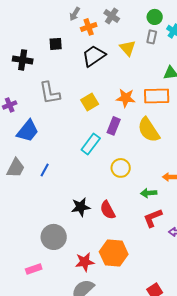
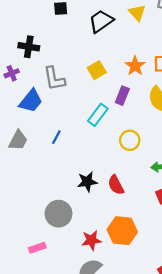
black cross: (23, 60) -> (29, 47), moved
gray L-shape: (50, 93) -> (54, 79), moved
orange star: (126, 98) -> (135, 66), turned 30
blue line: (45, 170) -> (56, 137), moved

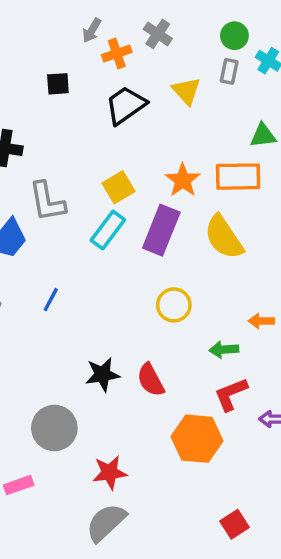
purple rectangle: (122, 96) -> (161, 230), size x1.5
cyan rectangle: (98, 115) -> (108, 230), moved
orange hexagon: (122, 231) -> (197, 439), moved

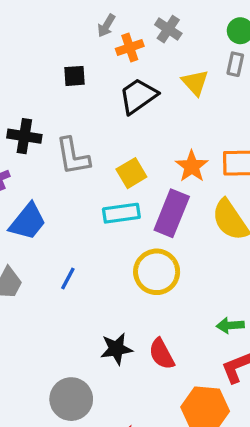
gray L-shape: (47, 202) -> (73, 156), moved
cyan rectangle: (108, 230) -> (121, 213), turned 45
yellow circle: (174, 305) -> (157, 272), moved, size x1.4

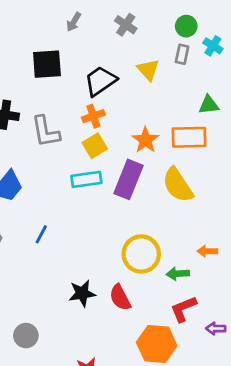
orange cross: (130, 47) -> (93, 116), moved
black square: (75, 76) -> (47, 64), size x1.6
yellow circle: (157, 272) -> (141, 254), moved
gray circle: (71, 399) -> (26, 336), moved, size x0.7

